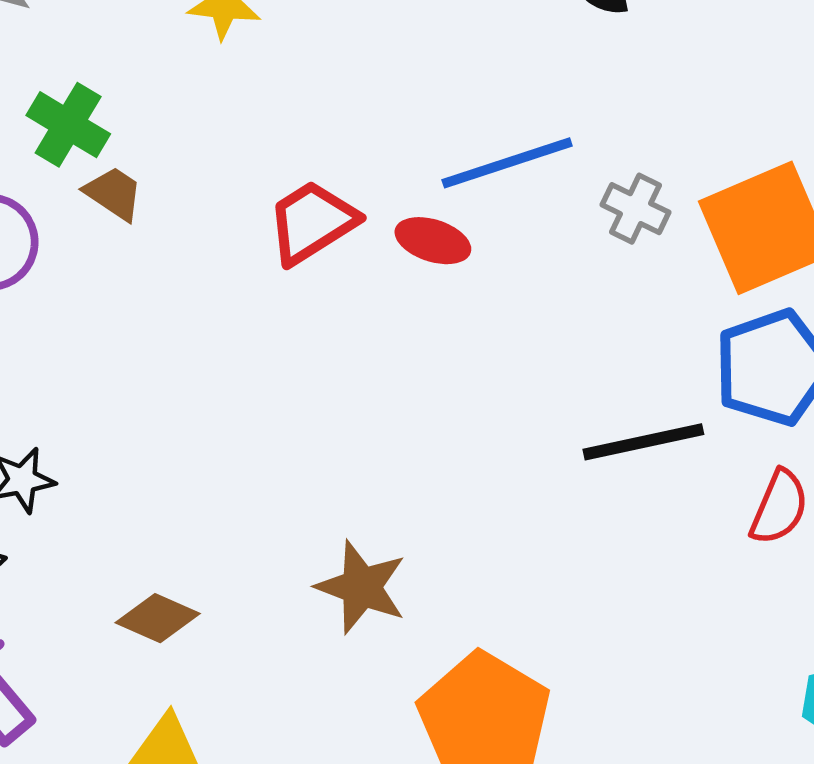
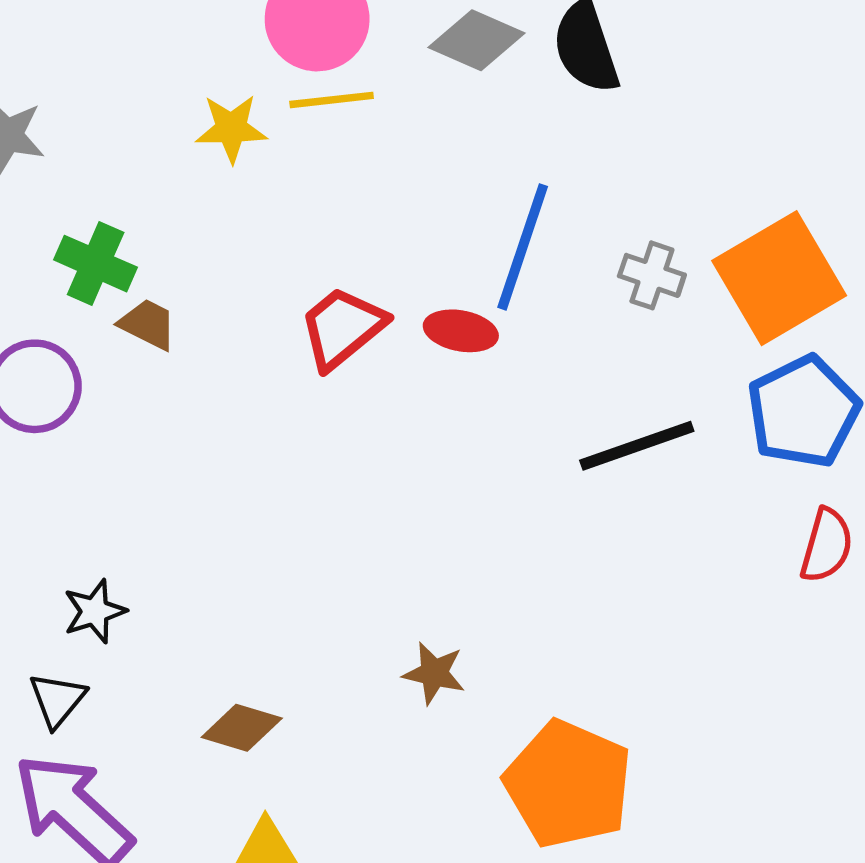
blue line: (507, 163) -> (523, 247), turned -46
black line: (643, 442) -> (637, 446), moved
brown star: (361, 587) -> (434, 673), size x0.7

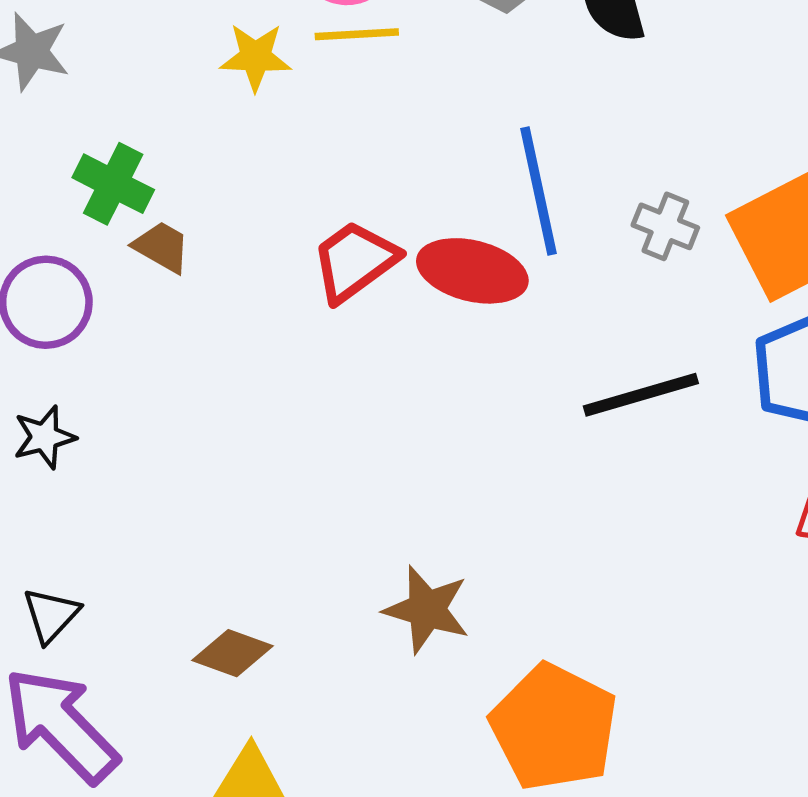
blue line: (523, 247) -> (539, 191), turned -34
red ellipse: (461, 331) -> (472, 271), size x1.5
black star: (95, 611) -> (44, 437), moved
brown star: (434, 673) -> (427, 610), size x1.4

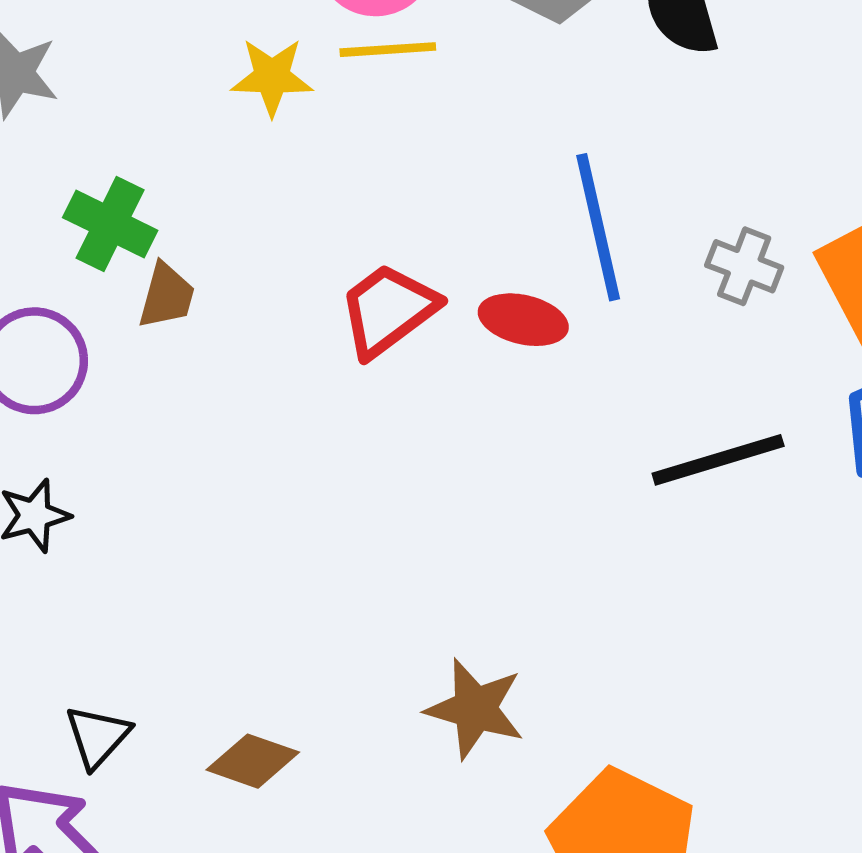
brown trapezoid: (162, 247) -> (167, 296), turned 76
red ellipse: (472, 271) -> (523, 320), size x0.7
black triangle: (51, 615) -> (98, 737), moved

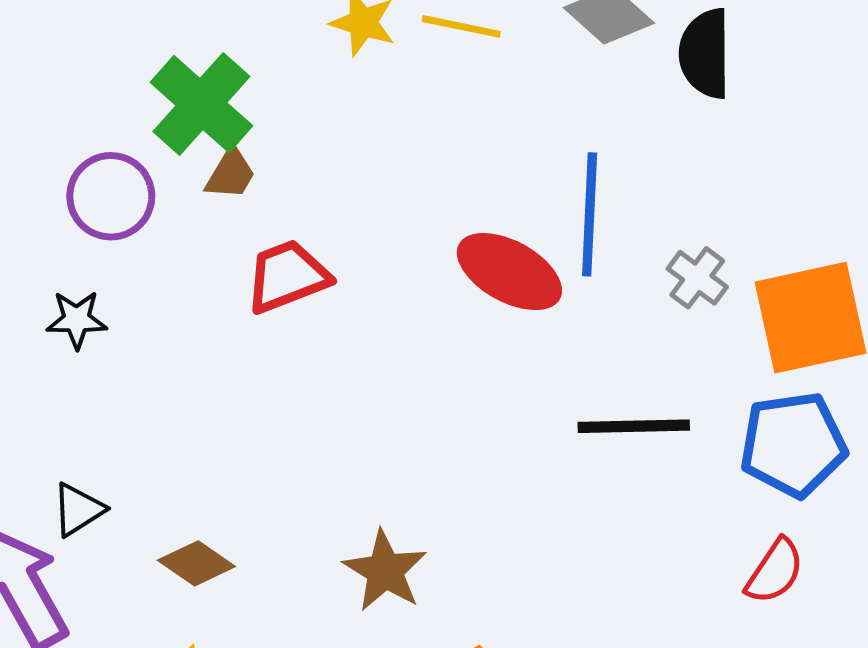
green cross: (110, 224) -> (201, 104), size x1.4
red trapezoid: (388, 310) -> (287, 276), moved
red ellipse: (523, 320) -> (509, 272), size x1.5

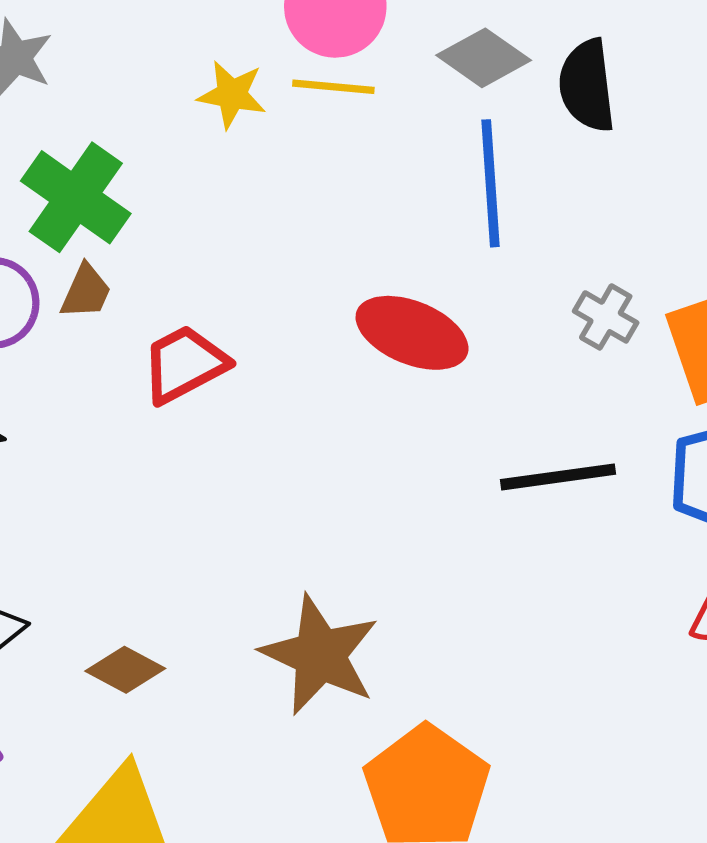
brown trapezoid: (231, 174) -> (86, 292), moved
blue line: (590, 214) -> (491, 183), moved
brown star: (385, 571) -> (320, 655), size x1.4

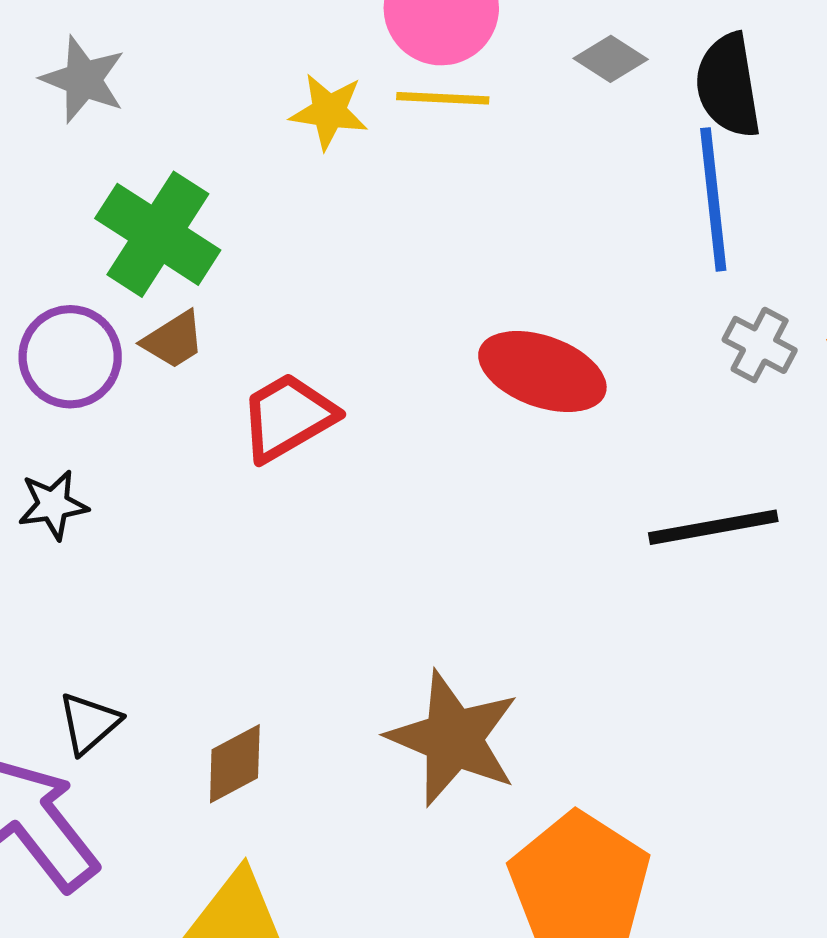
gray diamond: (484, 58) -> (611, 59), size x0.7
blue line: (491, 183) -> (713, 199), moved
brown trapezoid: (86, 292) -> (173, 340), turned 36
brown diamond: (125, 670) -> (235, 764), turned -54

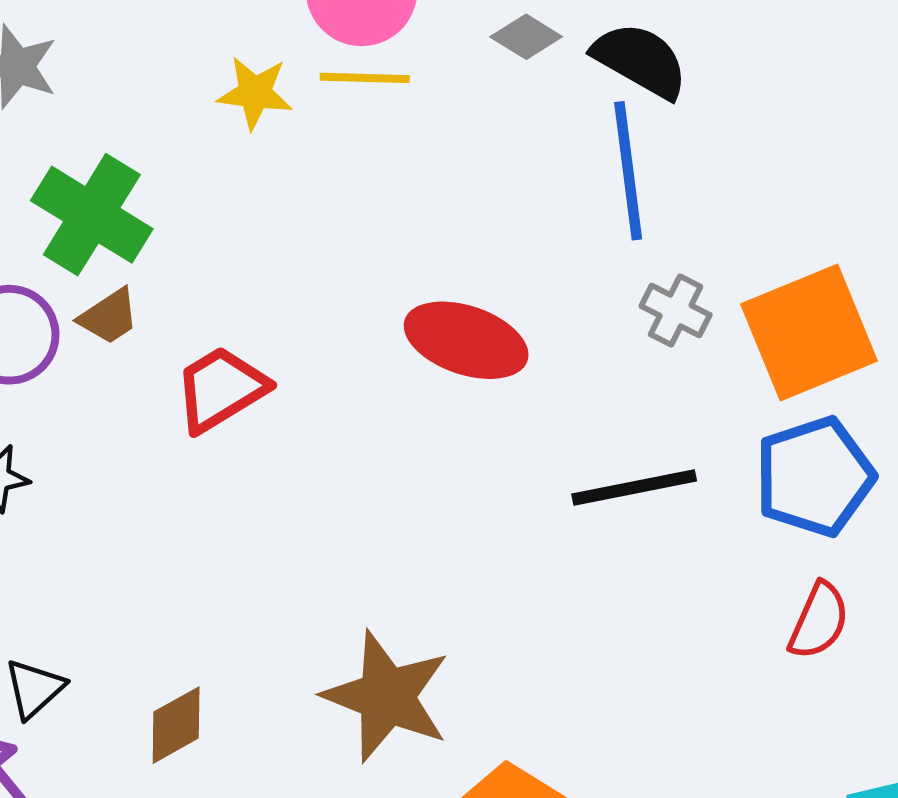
black semicircle: (728, 85) -> (640, 60), turned 130

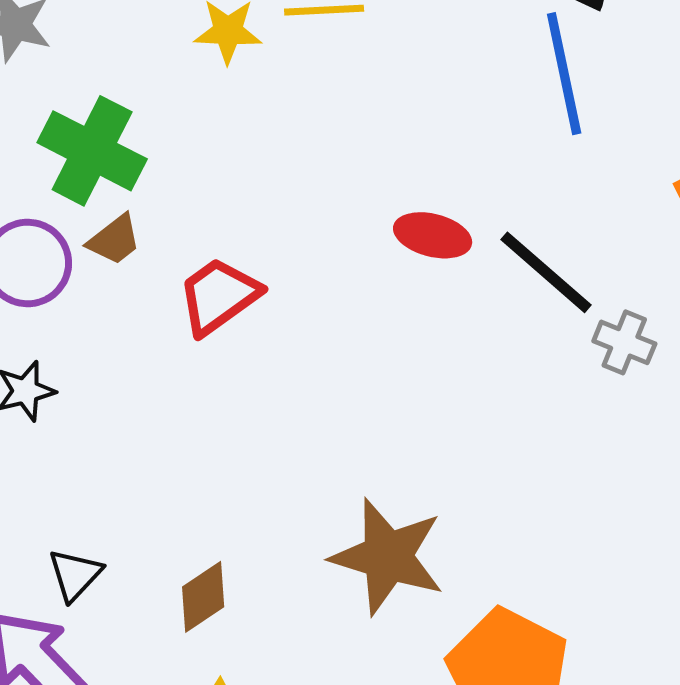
gray cross: (676, 310) -> (624, 342), moved
red ellipse: (466, 340) -> (433, 235), size x0.7
black line: (634, 487) -> (546, 272), moved, turned 57

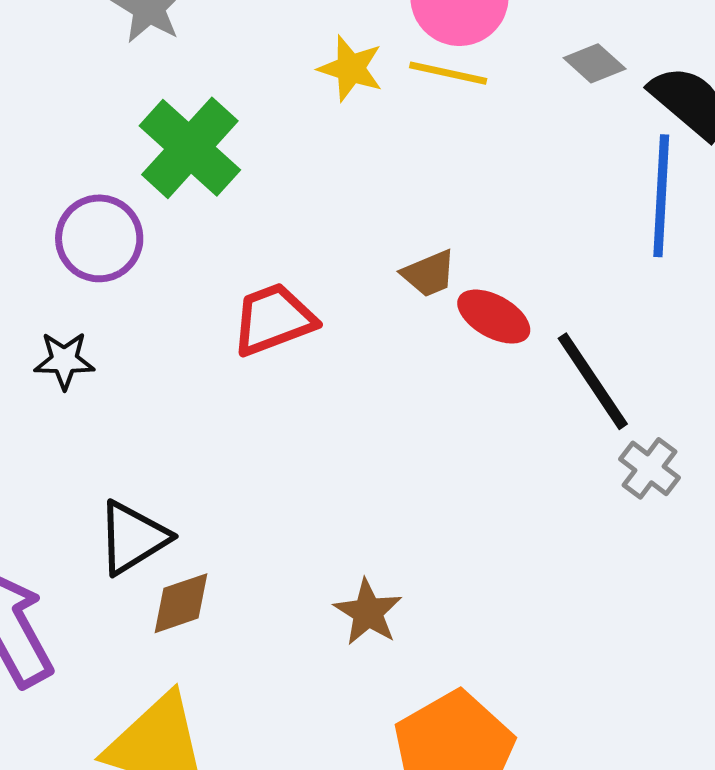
brown trapezoid: (114, 240) -> (429, 274), moved
brown star: (388, 557) -> (368, 612), size x0.6
black triangle: (75, 575) -> (133, 538), moved, size x1.4

